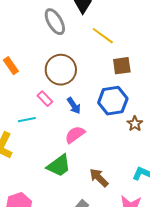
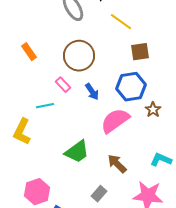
pink semicircle: (75, 135) -> (115, 121), moved, size x1.4

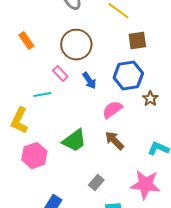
pink semicircle: (115, 121) -> (112, 110), size x0.7
brown arrow: (117, 164) -> (114, 141), moved
pink hexagon: (37, 192) -> (34, 156), moved

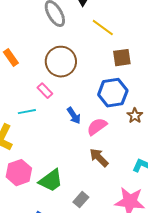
blue arrow: (89, 81) -> (74, 116), moved
green trapezoid: (74, 141) -> (51, 181), moved

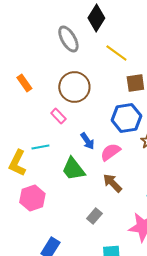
cyan line: (27, 112) -> (40, 147), moved
green trapezoid: (51, 181) -> (73, 169), moved, turned 88
gray rectangle: (81, 200) -> (94, 216), moved

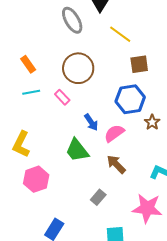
cyan line: (40, 147) -> (31, 92), moved

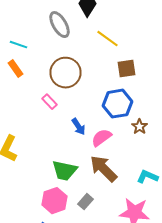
cyan line: (31, 92) -> (18, 45), moved, turned 30
green trapezoid: (77, 150) -> (64, 171), moved, turned -40
brown arrow: (116, 164) -> (104, 169), size x1.4
pink hexagon: (36, 179) -> (54, 201), moved

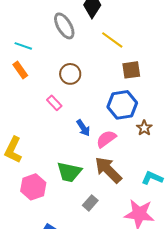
brown circle: (66, 73) -> (70, 74), size x0.7
pink hexagon: (54, 201) -> (33, 187), moved

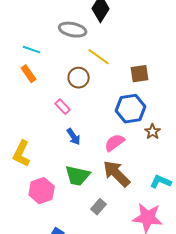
gray ellipse: (64, 26) -> (73, 30), turned -48
yellow line: (112, 40) -> (99, 57), moved
blue arrow: (83, 128) -> (74, 137), moved

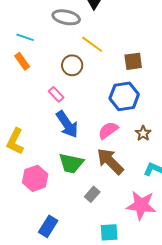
brown star: (153, 132) -> (143, 133), moved
blue arrow: (74, 137) -> (67, 124), size x1.6

